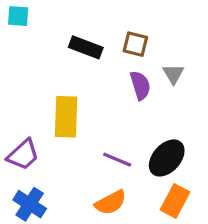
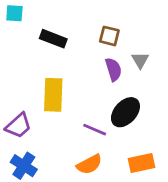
black rectangle: (86, 47) -> (53, 39), moved
black ellipse: (167, 158) -> (125, 112), moved
orange rectangle: (175, 201) -> (141, 163), turned 50

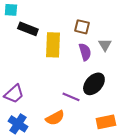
black rectangle: (53, 39) -> (28, 29), moved
yellow rectangle: (53, 95) -> (53, 45), moved
orange semicircle: (89, 164) -> (55, 118), moved

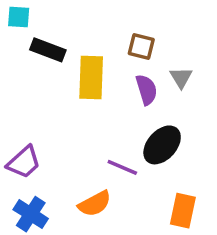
orange rectangle: (106, 122) -> (183, 211), turned -66

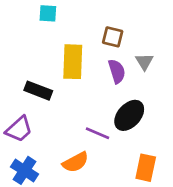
cyan square: (19, 17) -> (48, 13), moved
black rectangle: (48, 50) -> (38, 91), moved

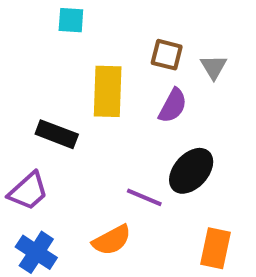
gray triangle: (144, 62) -> (214, 67), moved
purple semicircle: (117, 71) -> (173, 106), turned 45

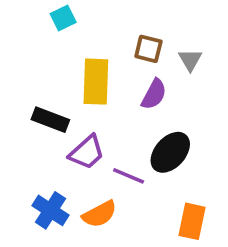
cyan square: (71, 20) -> (63, 18), turned -30
purple trapezoid: (28, 191) -> (87, 152), moved
blue cross: (36, 252) -> (50, 210), moved

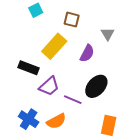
brown square: (148, 49) -> (72, 20), moved
yellow rectangle: (96, 82) -> (54, 46), turned 40

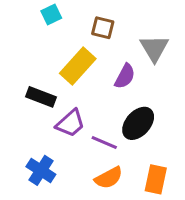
gray triangle: (108, 34) -> (154, 48), size x1.5
orange semicircle: (56, 121) -> (109, 178), moved

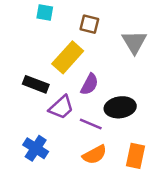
cyan square: (51, 14) -> (45, 13), turned 36
purple semicircle: (125, 76) -> (89, 84), moved
black ellipse: (138, 123) -> (120, 107), turned 40

